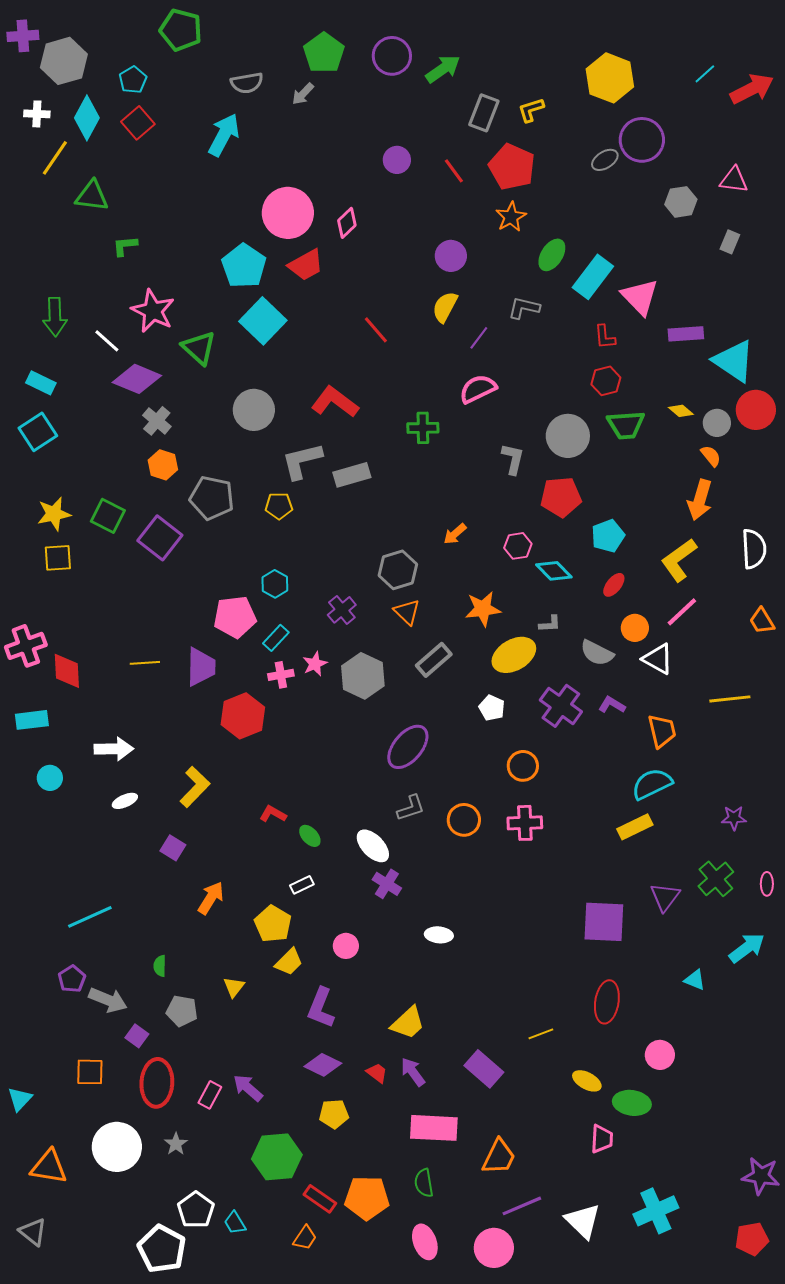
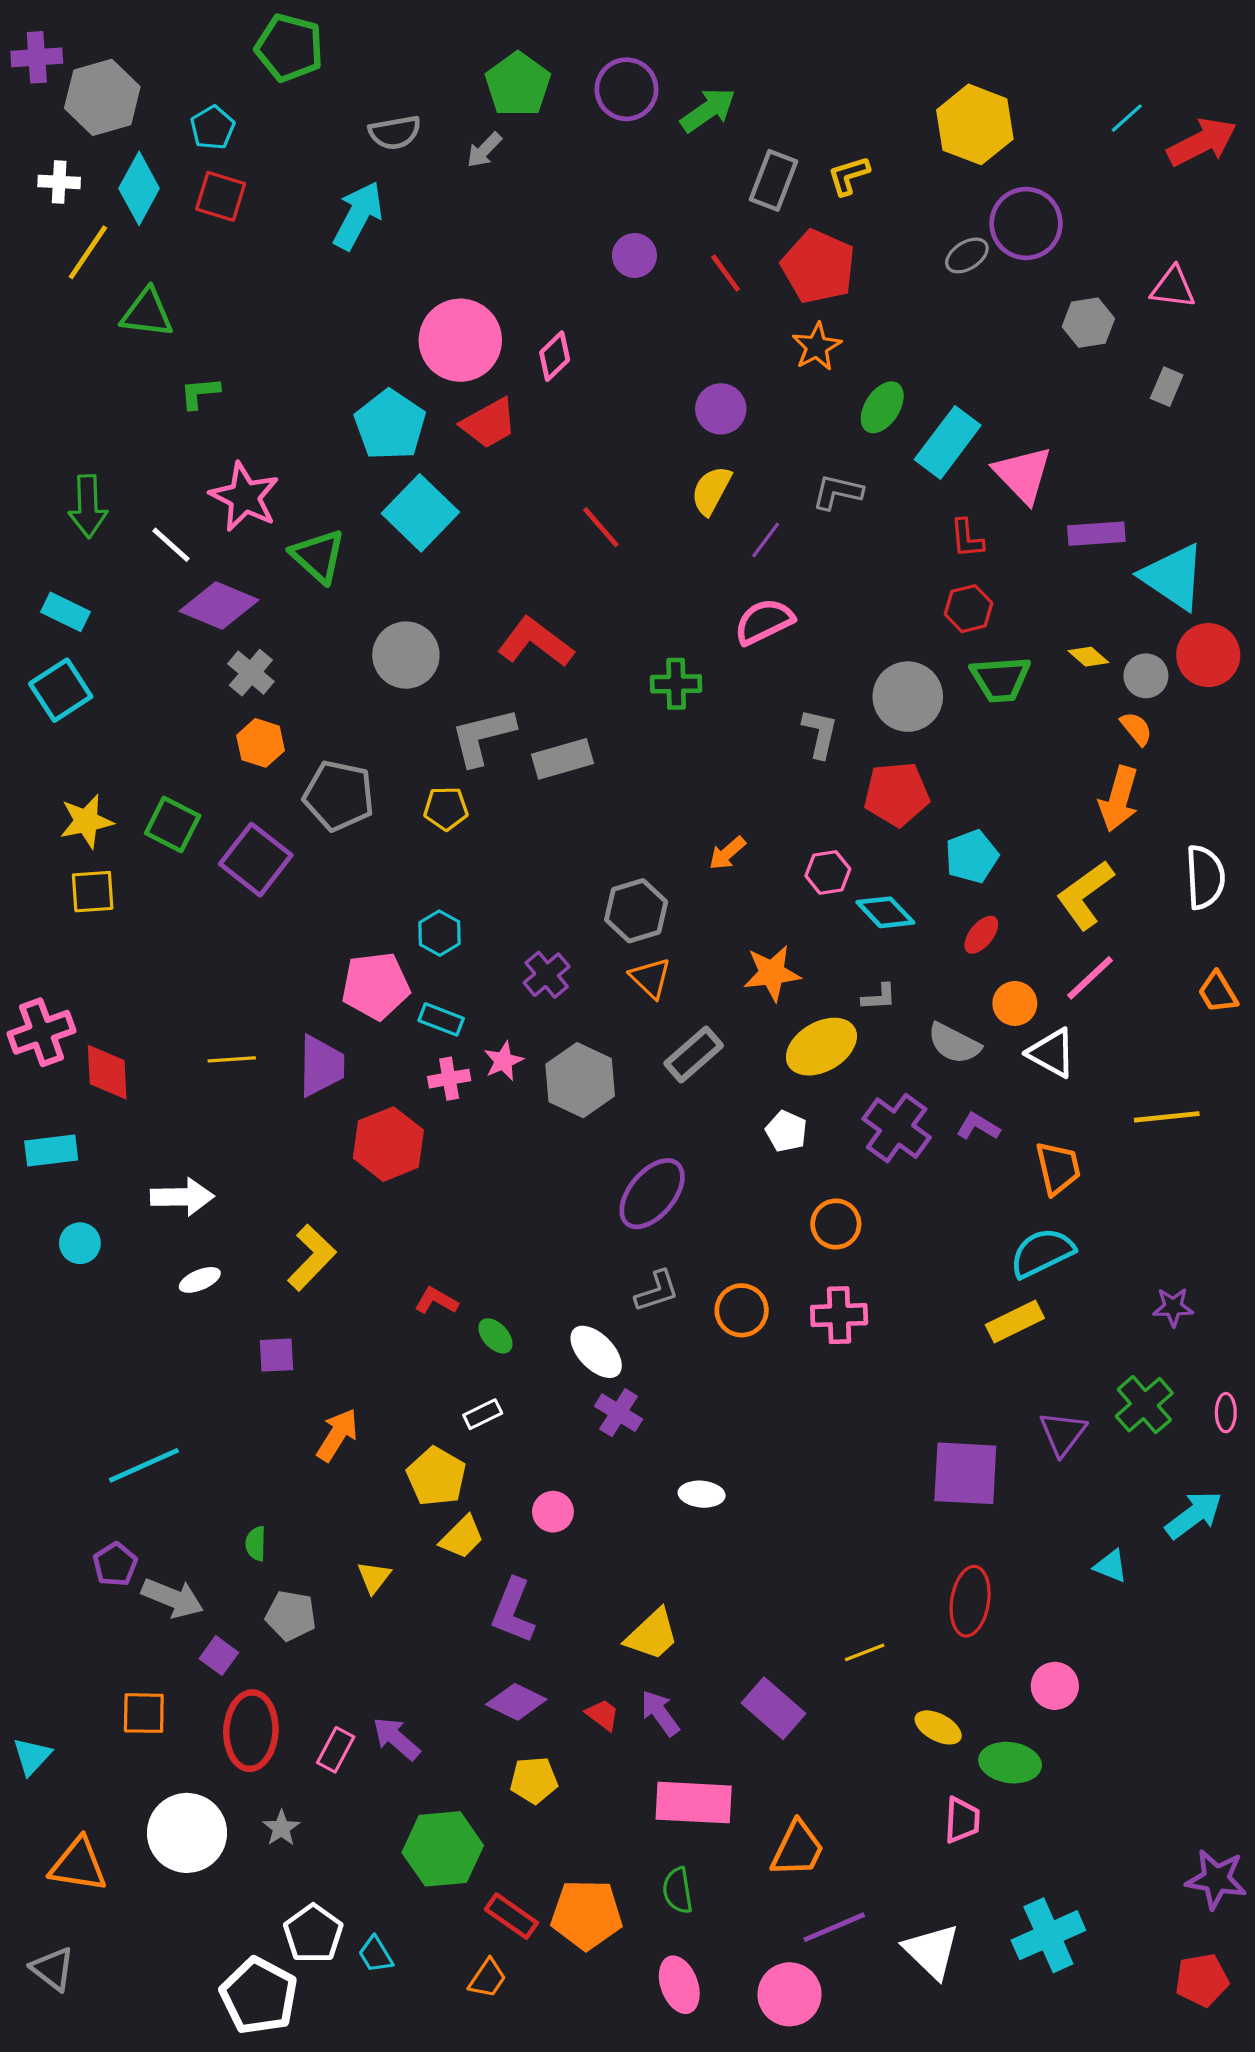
red square: (138, 123) -> (221, 196), turned -32
cyan rectangle: (276, 638) -> (441, 1019), turned 68
purple square: (173, 848) -> (276, 1355), turned -35

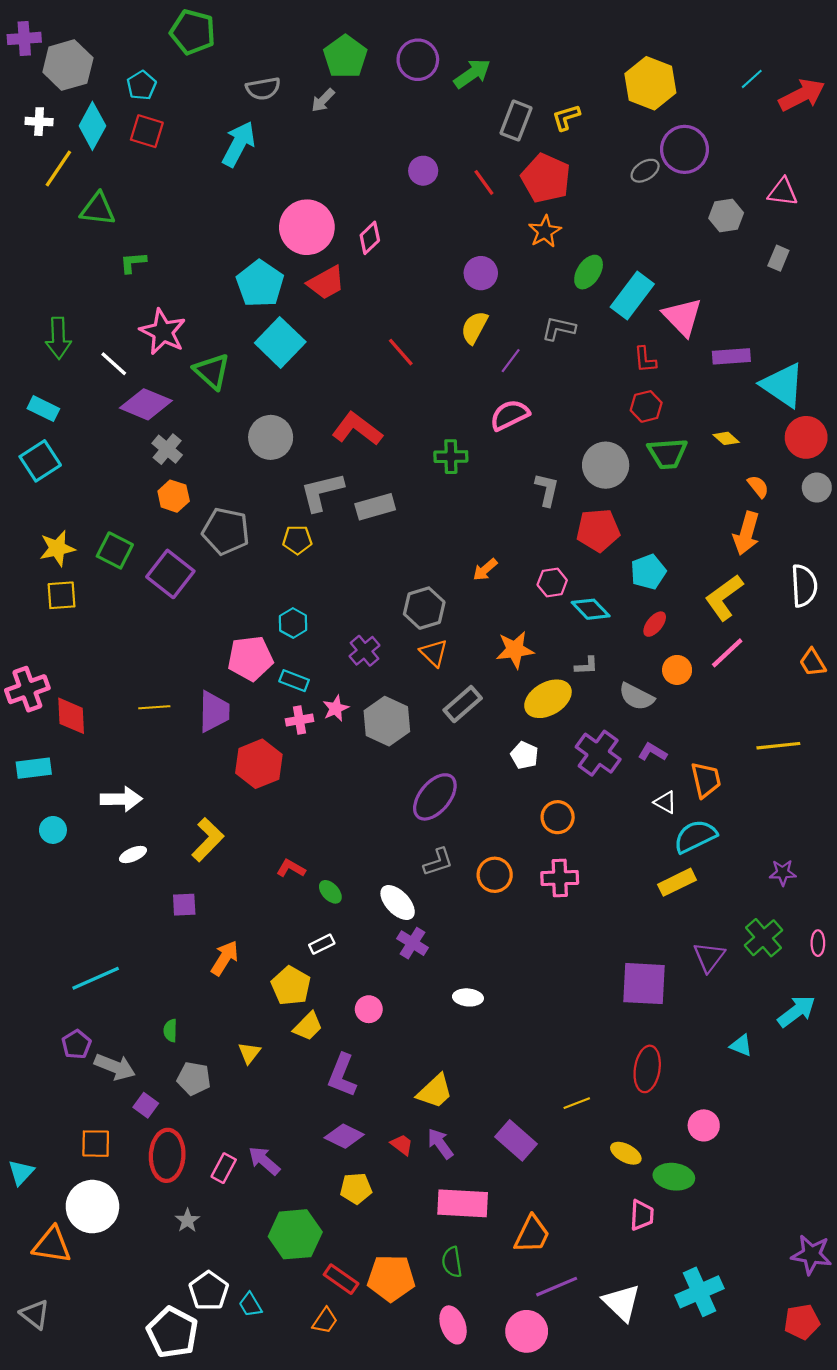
gray circle: (1146, 676) -> (817, 488), moved
white triangle: (1052, 1053) -> (665, 802), moved, size x0.7
white circle: (187, 1833) -> (92, 1207), moved

